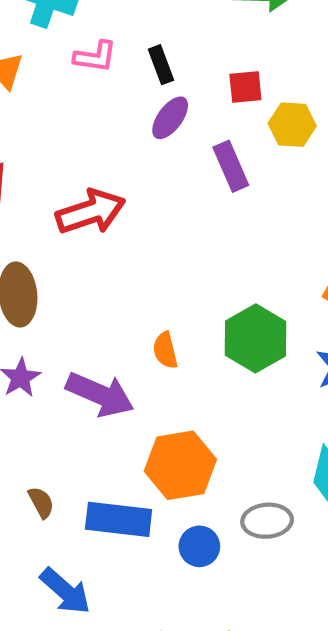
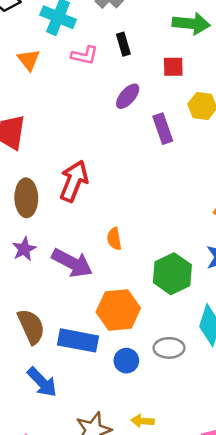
black rectangle: (161, 65) -> (123, 44), moved
red square: (245, 87) -> (173, 67), moved
red arrow: (91, 212) -> (74, 181), moved, turned -54
green hexagon: (256, 338) -> (172, 274), moved
brown semicircle: (41, 502) -> (31, 327), size x1.8

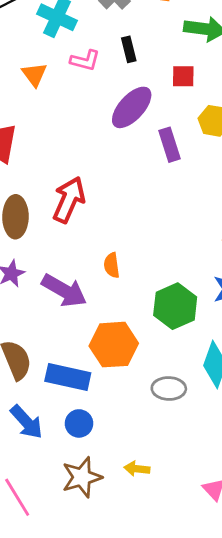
orange triangle: (29, 60) -> (34, 75), moved
purple ellipse: (128, 96) -> (132, 107), size x1.5
blue circle: (126, 361) -> (79, 423), moved

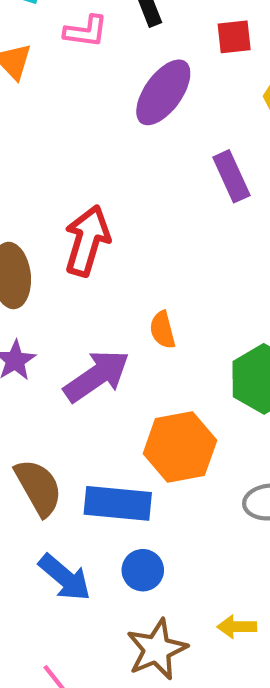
purple rectangle: (170, 145) -> (231, 176), moved
purple arrow: (64, 291) -> (97, 376), turned -57

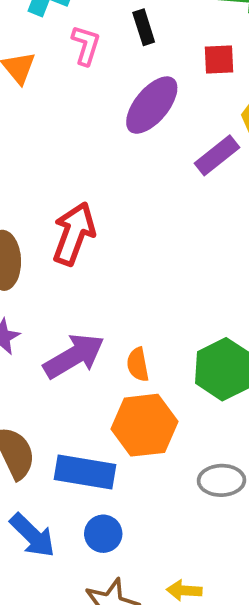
pink L-shape: (86, 31) -> (86, 45), turned -84
purple rectangle: (231, 176) -> (217, 155), moved, turned 72
orange semicircle: (162, 330) -> (138, 364), moved

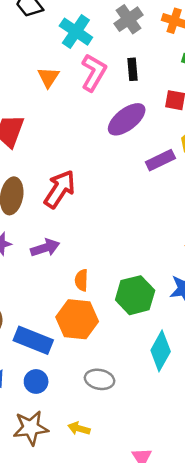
pink L-shape: (86, 45) -> (94, 72), size x1.4
purple arrow: (74, 356) -> (45, 248), moved, size x0.7
gray ellipse: (221, 480) -> (100, 379), moved

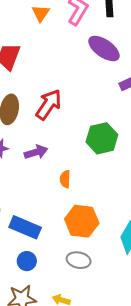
purple ellipse: (127, 119) -> (104, 48), turned 72
green hexagon: (135, 295) -> (102, 138), moved
orange hexagon: (77, 319) -> (82, 221), moved

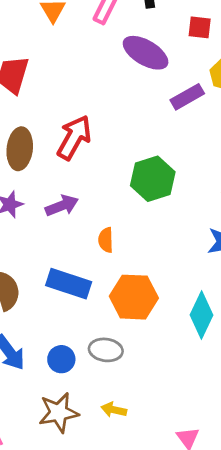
blue rectangle: (25, 227) -> (69, 284), moved
gray ellipse: (79, 260) -> (106, 350), moved

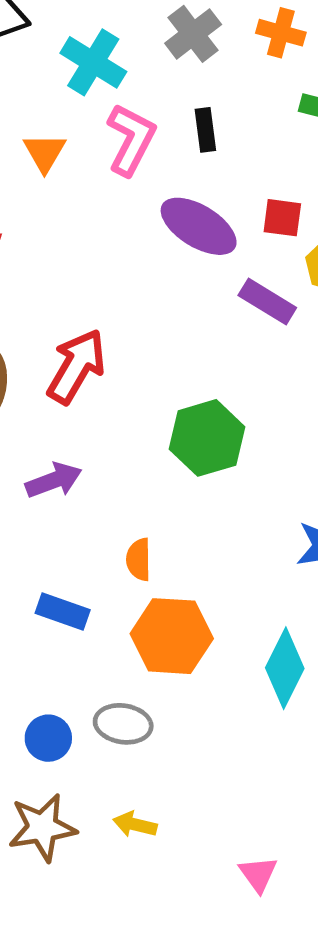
red square: (200, 27) -> (282, 218), moved
purple rectangle: (187, 97) -> (267, 302), turned 60
orange semicircle: (106, 240) -> (139, 559), moved
blue rectangle: (69, 284) -> (63, 612), size x0.7

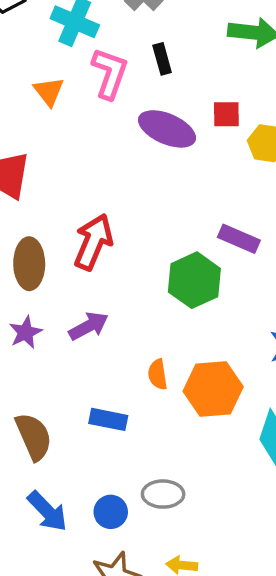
purple rectangle: (267, 302) -> (239, 239), moved
orange hexagon: (172, 636) -> (213, 389), moved

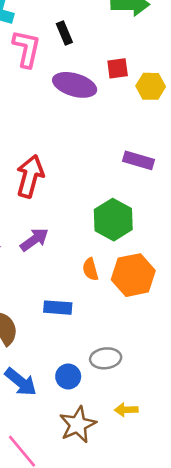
green hexagon: (194, 280) -> (113, 220), moved

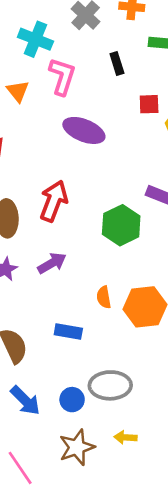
black rectangle: (64, 33) -> (117, 64), moved
purple ellipse: (75, 85) -> (84, 130), moved
green hexagon: (113, 220) -> (121, 225), moved
gray ellipse: (106, 358) -> (110, 385), size x1.4

